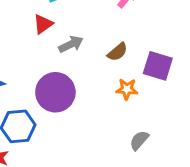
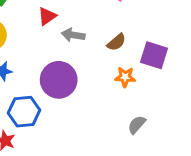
gray arrow: (71, 44) -> (73, 35), turned -145

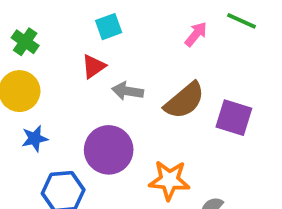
brown semicircle: (116, 42) -> (185, 101), size x1.6
orange star: (125, 77) -> (169, 180), moved, size x1.5

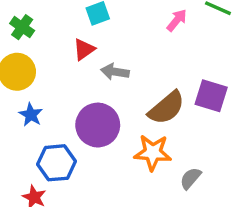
brown semicircle: (185, 101) -> (166, 108), moved
blue star: (35, 138) -> (31, 115), turned -30

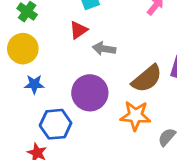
blue star: (31, 115) -> (34, 84), turned -30

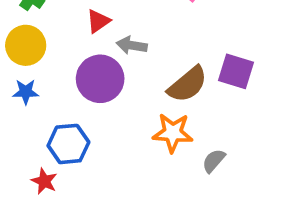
blue star: (34, 84) -> (26, 92), moved
purple circle: (90, 93) -> (100, 79), moved

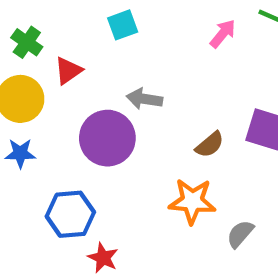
red triangle: (98, 21) -> (68, 71), moved
brown semicircle: (188, 84) -> (210, 145), size x0.6
red star: (44, 181) -> (103, 258), moved

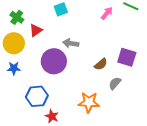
orange star: (192, 201) -> (89, 102), moved
gray semicircle: (240, 234) -> (115, 83), moved

